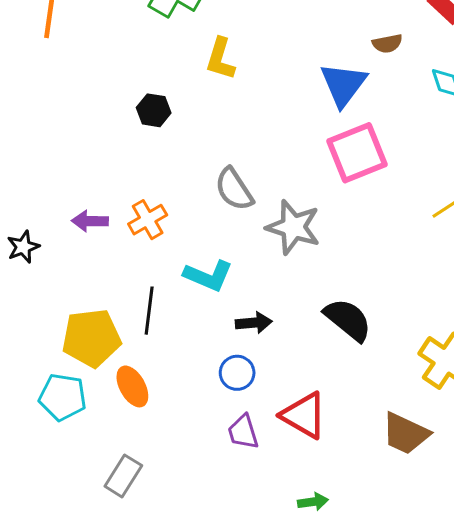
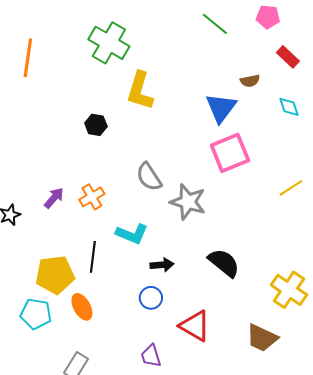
yellow L-shape: (220, 59) -> (140, 91), size x1.4
purple arrow: (90, 221) -> (54, 198), turned 130
purple trapezoid: (243, 432) -> (151, 356), moved

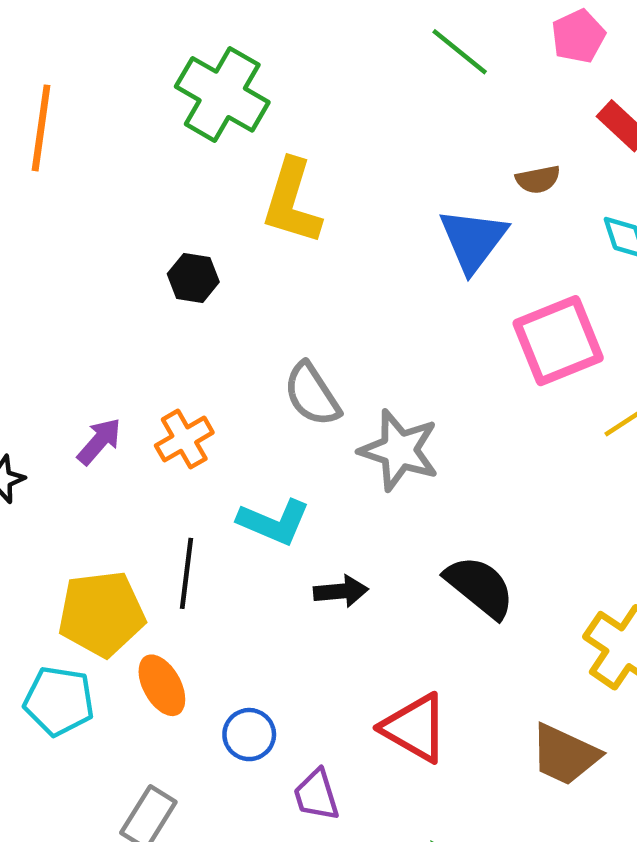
pink pentagon: (268, 17) -> (578, 36), turned -30
pink square: (230, 153) -> (558, 341), moved
blue circle: (151, 298) -> (249, 735), moved

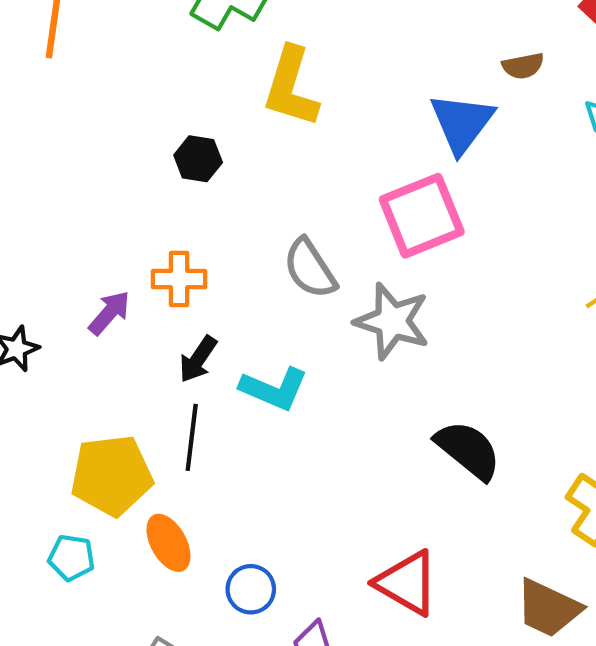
pink square: (558, 341) -> (422, 216), moved
orange cross: (184, 439) -> (179, 279), moved, turned 30
black arrow: (341, 591) -> (198, 359), moved, turned 129
cyan pentagon: (59, 701) -> (71, 558), size x0.7

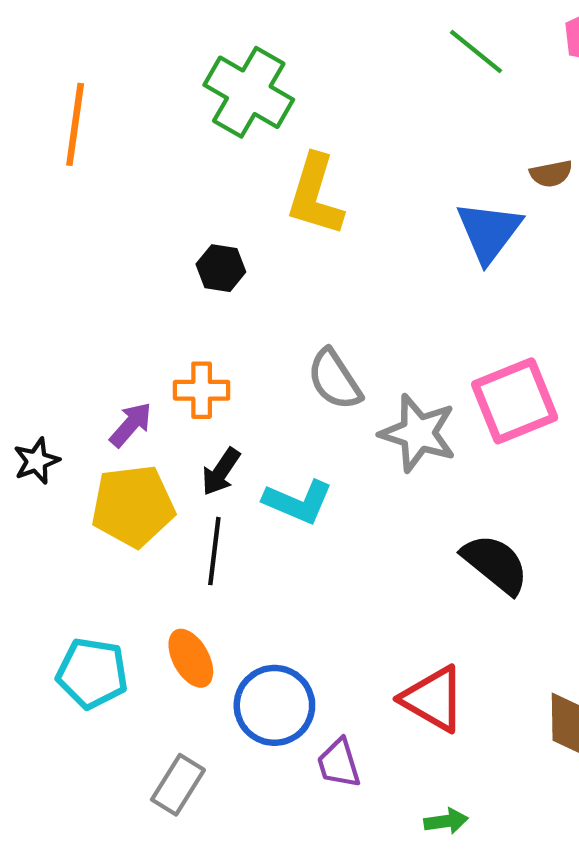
pink square: (422, 216) -> (515, 401), moved
yellow pentagon: (112, 475) -> (133, 506), moved
cyan pentagon: (71, 558) -> (92, 673), size x1.5
blue circle: (251, 589) -> (274, 705), size x1.6

